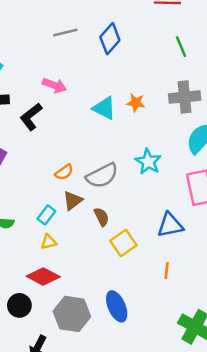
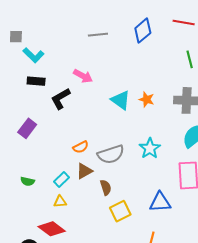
blue diamond: (110, 39) -> (143, 31), moved

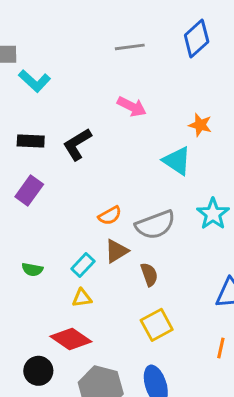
pink arrow: (83, 76) -> (132, 107), moved
black rectangle: (36, 81) -> (31, 141), moved
orange star: (147, 99) -> (200, 125), moved
cyan triangle: (121, 100) -> (177, 161), moved
yellow square: (120, 211) -> (157, 325), moved

